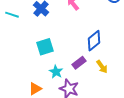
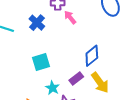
yellow arrow: (102, 67) -> (100, 83), size x1.5

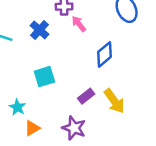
blue diamond: (92, 56) -> (105, 54), moved
cyan star: (52, 88) -> (17, 107), moved

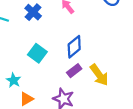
blue diamond: (105, 54) -> (74, 47), moved
cyan square: (44, 77) -> (37, 53), turned -36

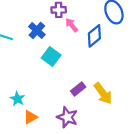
blue diamond: (74, 47) -> (94, 36), moved
cyan square: (37, 53) -> (51, 57), moved

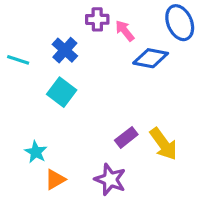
pink arrow: (72, 25) -> (125, 31), moved
blue diamond: (94, 36) -> (151, 58), turned 50
cyan square: (51, 57) -> (62, 92), moved

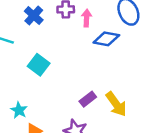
pink arrow: (125, 31) -> (87, 18), turned 42
blue cross: (65, 50) -> (34, 16), moved

